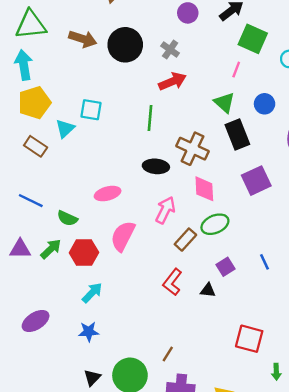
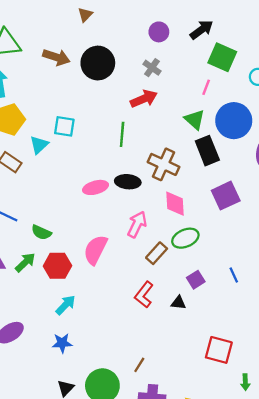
gray cross: (170, 50) -> (152, 68), moved
blue circle: (265, 104) -> (234, 121), size x1.8
pink ellipse: (108, 194) -> (96, 187), moved

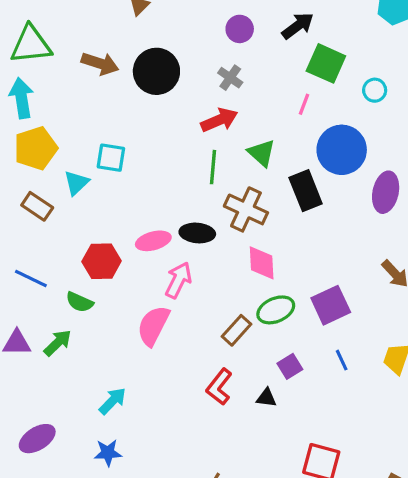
green triangle: (195, 119) -> (262, 153), moved
green line: (122, 134) -> (213, 167), moved
purple square: (226, 196) -> (331, 305), moved
pink arrow: (137, 224) -> (178, 280), moved
red hexagon: (57, 266) -> (102, 261), moved

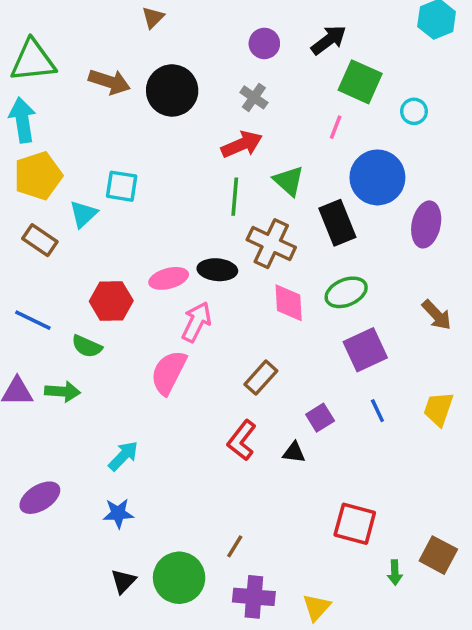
green ellipse: (276, 310) -> (346, 292), moved
green arrow: (58, 343) -> (62, 392), turned 48

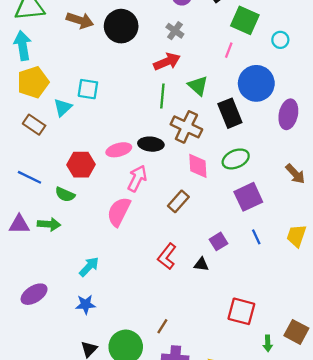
brown rectangle: (261, 378) -> (178, 201), moved

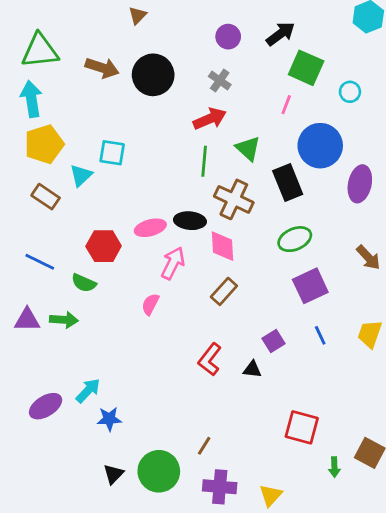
pink diamond: (198, 166) -> (223, 246), moved
pink semicircle: (119, 212) -> (150, 304), size x0.6
cyan arrow: (89, 267) -> (88, 391), moved

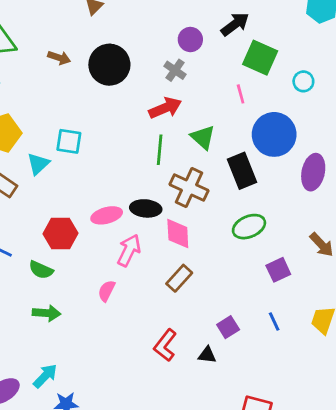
purple circle: (228, 37) -> (190, 40), moved
brown arrow: (102, 68) -> (59, 58), size x0.7
pink line: (286, 105) -> (241, 94), turned -36
purple square: (310, 286) -> (278, 270), moved, size x0.7
green arrow: (64, 320) -> (47, 313), moved

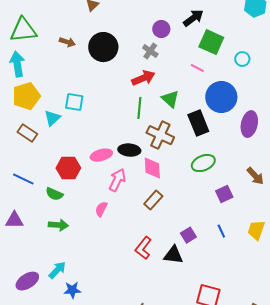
pink line: (241, 94) -> (197, 68), turned -48
black triangle: (207, 355) -> (173, 255), size x1.5

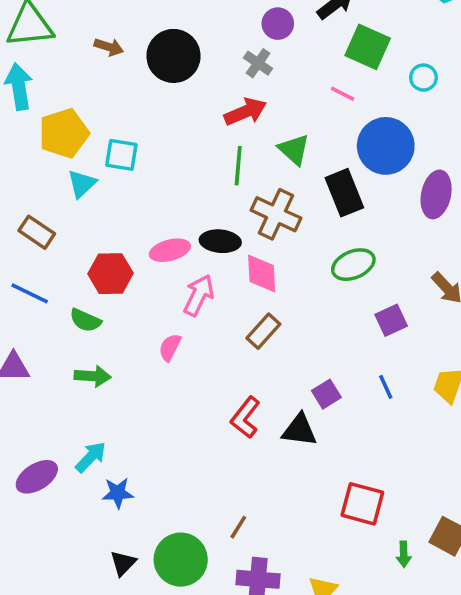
yellow pentagon: (26, 96) -> (64, 133), moved
brown rectangle: (27, 133) -> (37, 232), moved

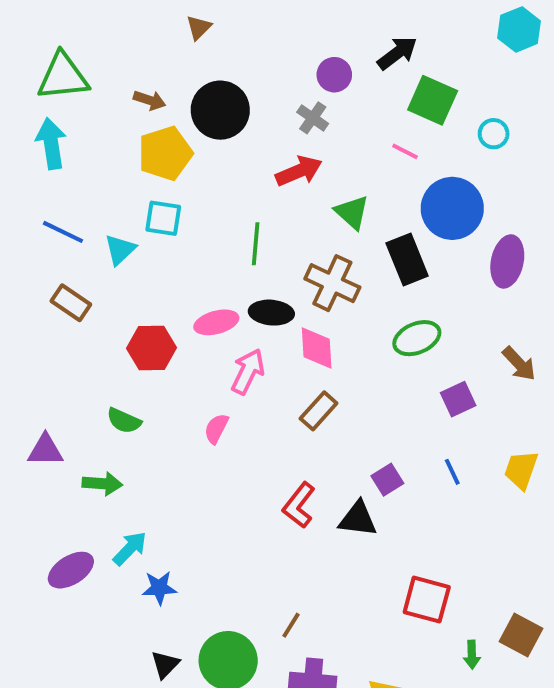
yellow pentagon: (64, 133) -> (165, 153), moved
green line: (238, 166) -> (256, 244), moved
blue line: (30, 293) -> (63, 232), moved
green semicircle: (85, 320) -> (124, 421), moved
green arrow: (93, 376) -> (102, 484), moved

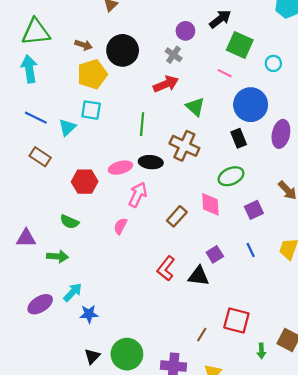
black rectangle: (407, 259) -> (239, 138), moved, size x0.7
pink diamond: (317, 348) -> (210, 204), moved
brown line: (291, 625) -> (202, 335), moved

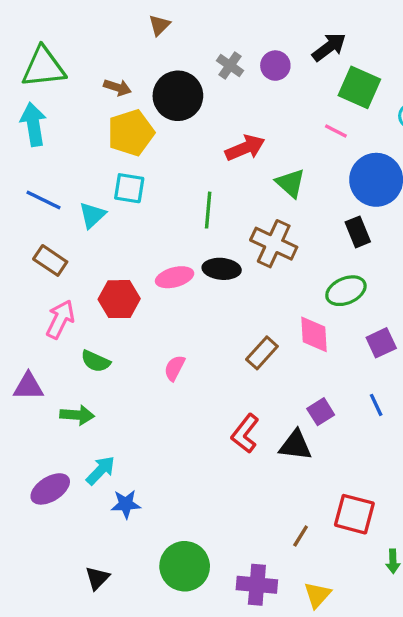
gray cross: (174, 55) -> (230, 66), moved
pink arrow: (138, 195) -> (60, 319), moved
black triangle: (92, 356) -> (97, 578), moved

